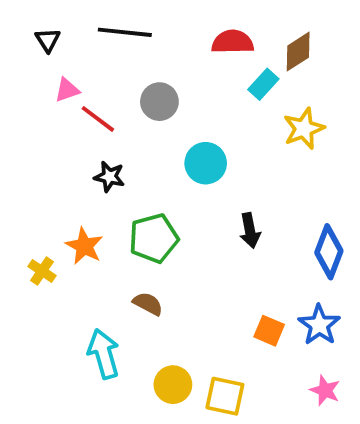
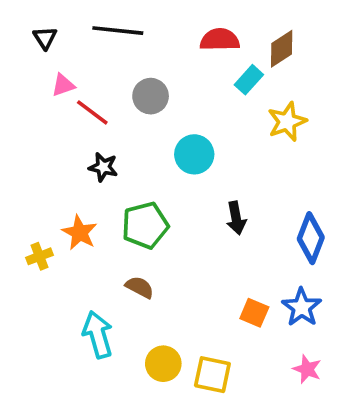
yellow cross: (42, 271) -> (40, 256), turned 35

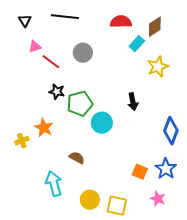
cyan circle: (194, 154) -> (102, 123), moved
black arrow: (236, 218) -> (133, 102), moved
green pentagon: (145, 225) -> (80, 104), moved
pink star: (307, 369) -> (158, 199), moved

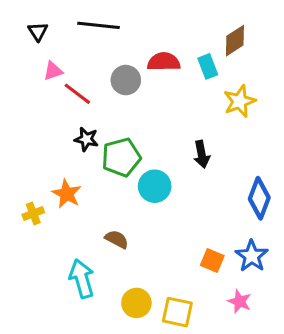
red semicircle: (121, 22) -> (164, 62), moved
cyan rectangle: (137, 44) -> (208, 66), turned -63

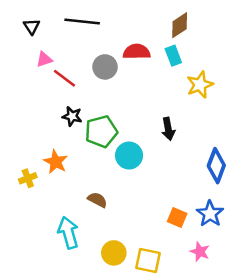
brown diamond: (235, 41) -> (180, 25), moved

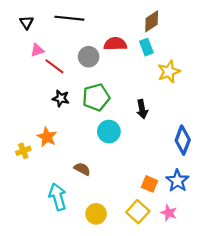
green pentagon: (101, 131) -> (96, 97), moved
yellow square: (148, 260) -> (138, 212), moved, turned 30

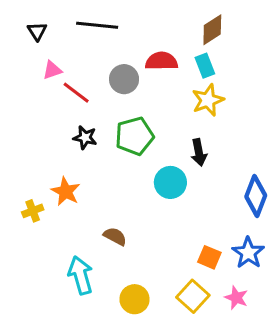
yellow star: (169, 72) -> (208, 100), moved
cyan circle: (109, 132) -> (170, 182), moved

